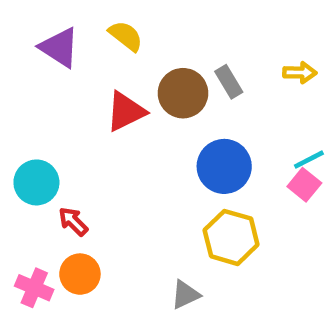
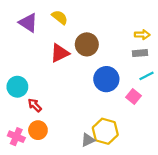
gray rectangle: (229, 82) -> (140, 53), moved, turned -64
pink square: (304, 185) -> (133, 96), moved
yellow hexagon: (231, 237) -> (105, 131), moved

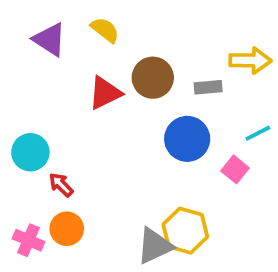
yellow arrow: (142, 35) -> (250, 60), size x1.5
gray rectangle: (140, 53) -> (208, 87), moved
gray triangle: (88, 140) -> (155, 246), size x1.5

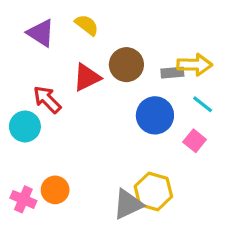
yellow arrow: (250, 60) -> (195, 65), moved
cyan line: (258, 133) -> (203, 104), moved, turned 65
red arrow: (61, 185) -> (47, 100), moved, size x1.4

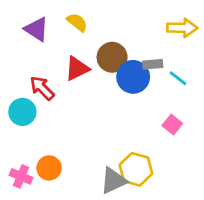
yellow arrow: (195, 65) -> (182, 28), moved
cyan line: (203, 104) -> (178, 78), moved
blue circle: (155, 115) -> (133, 77), moved

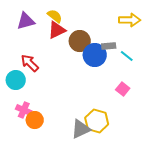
purple triangle: (36, 29) -> (26, 21), turned -48
red triangle: (77, 68) -> (57, 30), moved
pink cross: (21, 176) -> (24, 110), moved

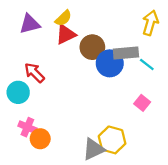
yellow semicircle: (55, 16) -> (63, 18), turned 98
yellow arrow: (130, 20) -> (150, 23), turned -75
gray rectangle: (109, 46) -> (126, 53), size x1.5

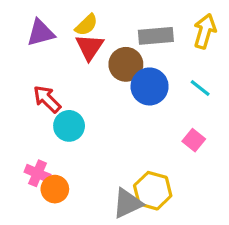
red triangle: (66, 34) -> (90, 47), turned -30
gray rectangle: (126, 53) -> (156, 36), moved
cyan circle: (18, 92) -> (69, 126), moved

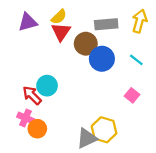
red arrow: (47, 99) -> (32, 95), moved

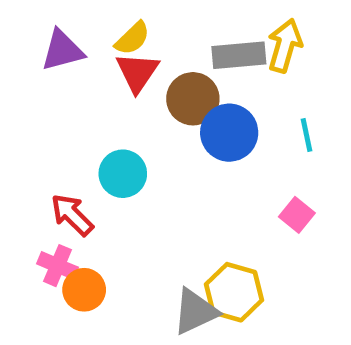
yellow arrow: (140, 21) -> (285, 46), moved
cyan line: (136, 60) -> (307, 135), turned 40
cyan circle: (47, 86) -> (123, 174), moved

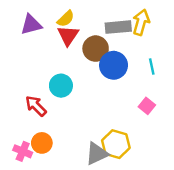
pink cross: (58, 266) -> (23, 151), moved

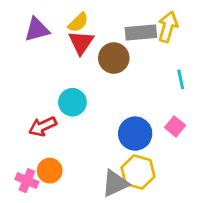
blue circle: (114, 65) -> (135, 134), moved
red arrow: (36, 106) -> (43, 126), turned -70

